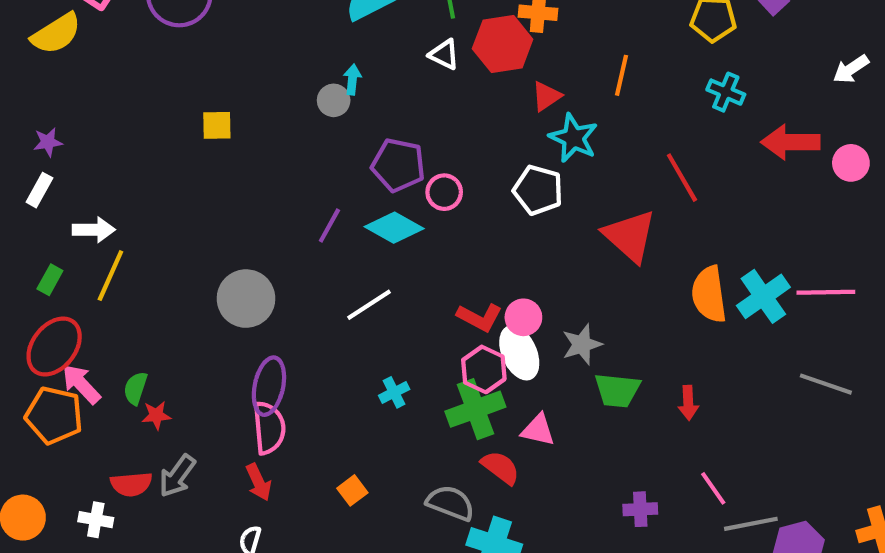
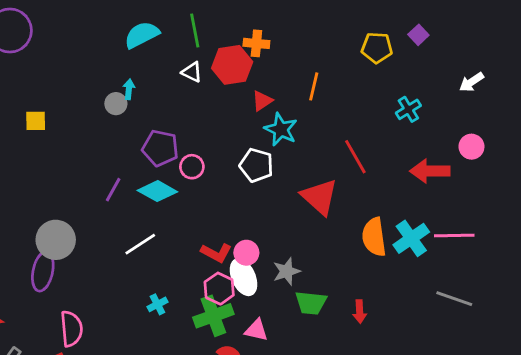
cyan cross: (726, 92) -> (408, 109), moved, turned 35
red arrow: (790, 142) -> (430, 171), moved
purple ellipse: (269, 386) -> (43, 271), moved

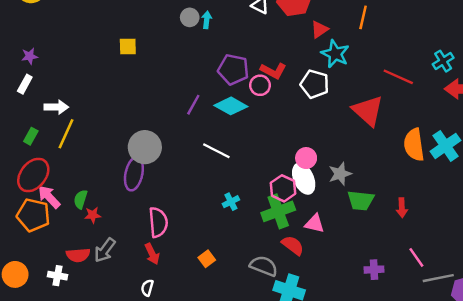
gray circle: (116, 104) -> (190, 17), moved
cyan cross: (408, 109) -> (443, 61), moved
red line: (355, 157) -> (398, 77), turned -36
white line: (140, 244) -> (216, 151), turned 60
red L-shape: (216, 253) -> (273, 71), moved

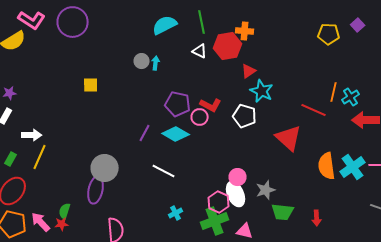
orange line: (363, 17) -> (334, 92), moved
pink arrow: (49, 197) -> (41, 222), moved
green semicircle: (81, 199) -> (65, 211), moved

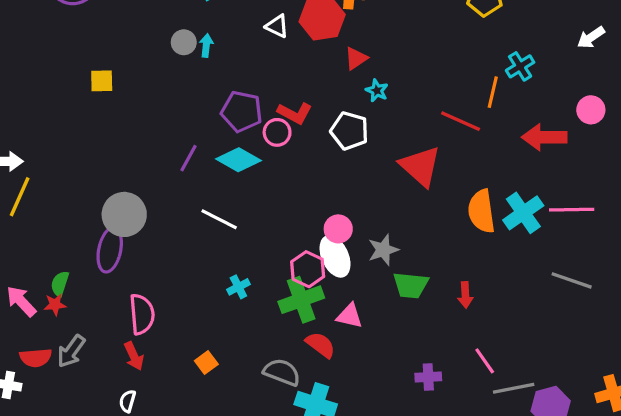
cyan star: (262, 91) -> (377, 91), size x0.6
cyan cross: (351, 97) -> (520, 66), moved

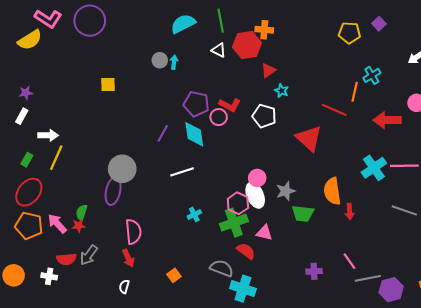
cyan diamond: (238, 160) -> (194, 134), turned 52
orange semicircle: (481, 211) -> (332, 191), moved
white line: (219, 219) -> (182, 172), turned -45
red arrow: (465, 295) -> (350, 211), moved
orange square: (206, 362) -> (174, 275), moved

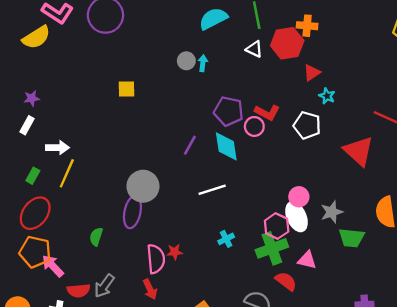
pink arrow: (57, 224) -> (53, 266), moved
red star: (79, 226) -> (175, 252), moved

